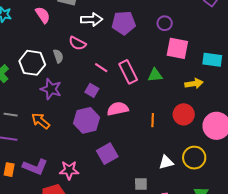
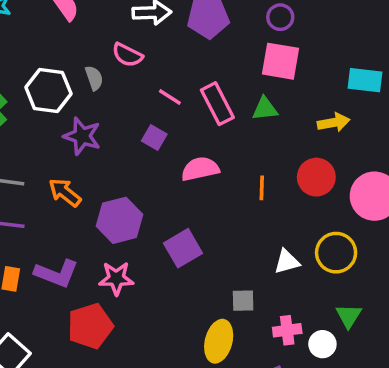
pink square: (177, 48) -> (281, 61), moved
purple hexagon: (87, 120) -> (120, 220), moved

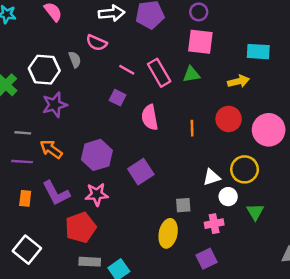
purple star: (82, 136) -> (55, 105), moved, turned -30
pink semicircle: (200, 169) -> (150, 117), turned -85
orange arrow: (65, 192) -> (51, 149), moved
purple L-shape: (56, 273) -> (56, 193), turned 44
white circle: (322, 344) -> (228, 197), moved

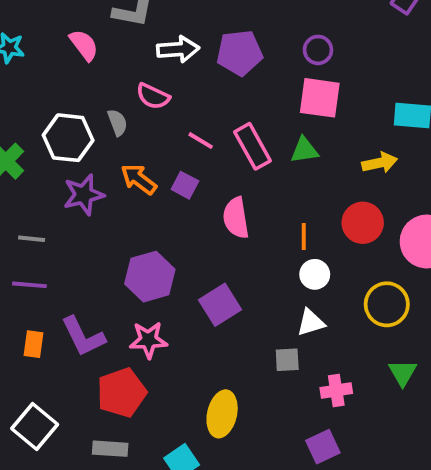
orange arrow: (51, 149) -> (139, 179), moved
white triangle: (212, 177) -> (311, 322), moved
white circle: (228, 197) -> (315, 274), moved
yellow ellipse: (168, 233) -> (222, 414), moved
gray rectangle: (90, 262) -> (110, 449), moved

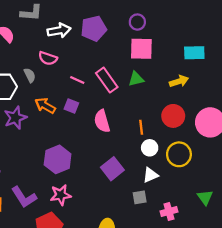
yellow circle: (387, 304) -> (179, 154), moved
purple square: (220, 305) -> (112, 169), moved

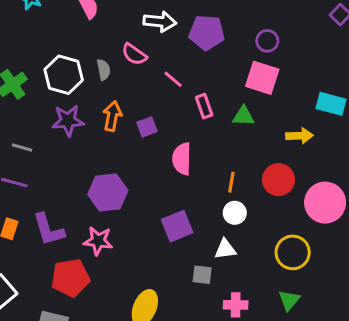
pink line: (77, 80) -> (173, 79), moved
pink rectangle: (107, 80) -> (204, 106), size x0.7
orange arrow: (45, 106) -> (112, 116), turned 54
purple square: (71, 106) -> (147, 127), turned 32
yellow circle: (179, 154) -> (293, 252), moved

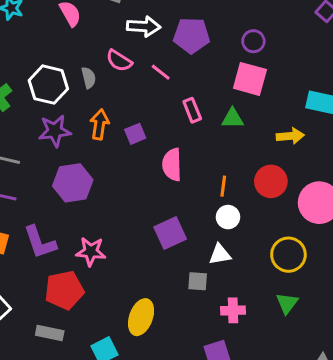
pink line: (173, 79) -> (161, 72), moved
purple hexagon: (108, 192) -> (73, 183), moved

